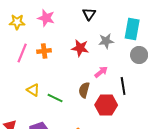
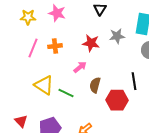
pink arrow: (101, 72) -> (80, 67), moved
yellow triangle: (33, 90) -> (44, 85), size x1.5

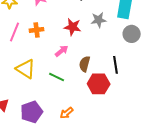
brown semicircle: (95, 85) -> (85, 64), moved
green line: (66, 93) -> (57, 77), moved

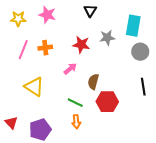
black line: (116, 65) -> (143, 87), moved
green line: (57, 77) -> (75, 103), moved
orange arrow: (67, 113) -> (76, 122), moved, turned -56

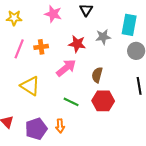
pink star: (47, 15) -> (53, 14), moved
pink arrow: (70, 69) -> (66, 68), size x1.5
brown semicircle: (93, 82) -> (97, 75), moved
orange arrow: (76, 122) -> (60, 126), moved

